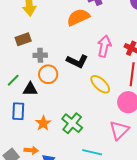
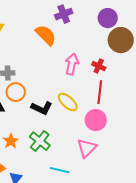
orange semicircle: (78, 17) -> (46, 35), turned 70
black L-shape: (77, 61) -> (42, 108), moved

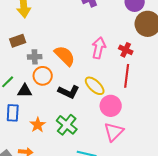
orange semicircle: (46, 35) -> (65, 56), moved
pink circle: (96, 120) -> (111, 106), moved

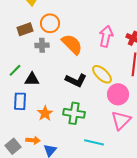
orange circle: (43, 76) -> (50, 23), moved
green cross: (67, 125) -> (74, 113), turned -30

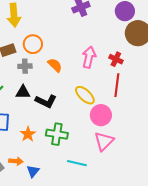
orange semicircle: (72, 44) -> (55, 65), size x0.7
black triangle: (32, 79) -> (23, 92), moved
black L-shape: (76, 80) -> (46, 101), moved

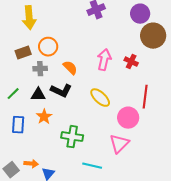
red line: (117, 85) -> (145, 97), moved
black L-shape: (46, 101) -> (61, 91), moved
pink circle: (101, 115) -> (128, 118), moved
orange star: (28, 134) -> (44, 117), moved

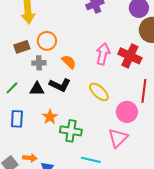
red cross: (131, 62) -> (130, 56), size x1.6
orange star: (44, 117) -> (50, 117), moved

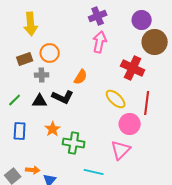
pink arrow: (103, 54) -> (100, 42), moved
orange semicircle: (69, 62) -> (81, 77), moved, turned 77
yellow ellipse: (99, 92) -> (116, 99), moved

